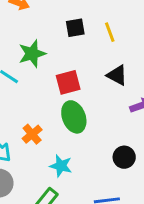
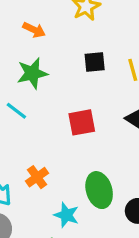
green star: (32, 54) -> (32, 73), moved
green ellipse: (74, 117) -> (99, 190), moved

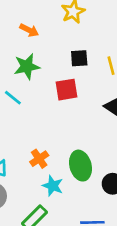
red square: (82, 122) -> (67, 90), moved
orange cross: (37, 177) -> (39, 159), moved

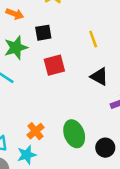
black square: (79, 58) -> (43, 33), moved
cyan star: (53, 186) -> (27, 155), moved, turned -30

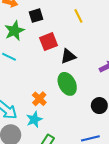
black triangle: (99, 77) -> (68, 56), moved, turned -42
green ellipse: (74, 134) -> (67, 84), moved

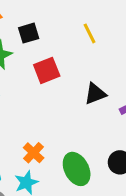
black triangle: (68, 56) -> (95, 94), moved
green ellipse: (67, 84) -> (77, 169), moved

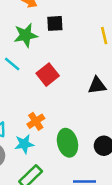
red square: (47, 70) -> (48, 75), moved, turned -30

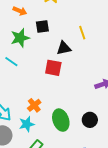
red square: (48, 75) -> (53, 68), moved, turned -36
black triangle: (97, 85) -> (64, 48), moved

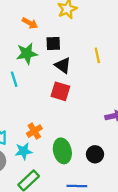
black triangle: (64, 48) -> (63, 65), moved, turned 42
cyan line: (11, 62) -> (14, 79), turned 32

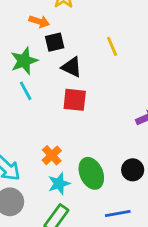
orange arrow: (30, 23) -> (39, 21), moved
cyan line: (14, 79) -> (26, 91), moved
cyan star: (24, 151) -> (59, 184), moved

